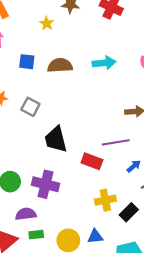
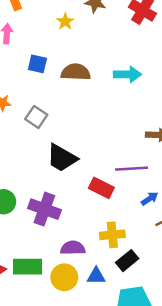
black trapezoid: (56, 139) -> (62, 158), turned -52
black rectangle: (129, 212) -> (127, 261), moved
purple semicircle: (26, 214) -> (73, 248), moved
green rectangle: (36, 235) -> (28, 267), size x1.6

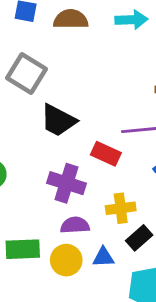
gray square: (36, 117) -> (26, 73), size x1.5
purple cross: (44, 209) -> (66, 183), moved

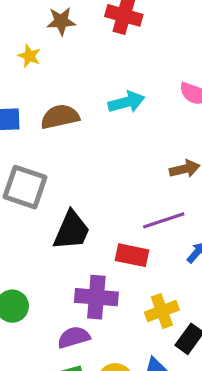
black trapezoid: (58, 120) -> (72, 231), turned -81
purple semicircle: (75, 225) -> (74, 337), moved

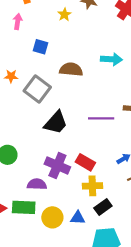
brown semicircle: (60, 117) -> (71, 69), moved
purple line: (164, 220) -> (101, 118), moved
red rectangle: (132, 255) -> (85, 162), moved

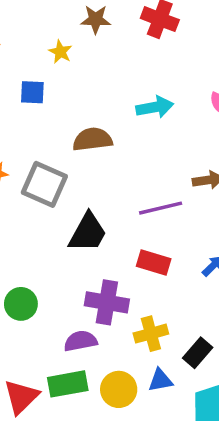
blue square: (41, 47) -> (32, 92), moved
red rectangle: (85, 162) -> (154, 263), moved
yellow cross: (92, 186) -> (151, 334), moved

